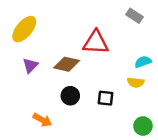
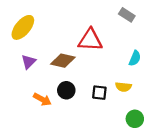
cyan semicircle: (143, 62) -> (135, 58), turned 133
yellow semicircle: (136, 82) -> (123, 87), moved
orange arrow: (42, 120) -> (42, 99), moved

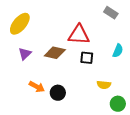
yellow semicircle: (123, 87) -> (104, 85), moved
black circle: (66, 90) -> (58, 93), moved
black square: (99, 93) -> (87, 58), moved

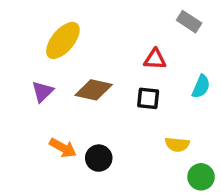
yellow ellipse: (20, 24) -> (63, 40), moved
red triangle: (79, 35) -> (155, 59), moved, size x0.6

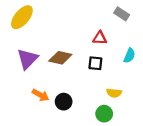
yellow ellipse: (63, 40) -> (22, 17), moved
purple triangle: (42, 92) -> (27, 59), size x1.5
green circle: (201, 177) -> (104, 114), moved

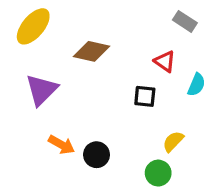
red triangle: (100, 38) -> (165, 61), moved, turned 32
brown diamond: (60, 58) -> (92, 51), moved
yellow semicircle: (114, 93) -> (173, 141), turned 128

